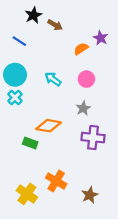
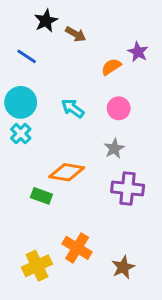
yellow cross: (27, 194) -> (37, 266), turned 30

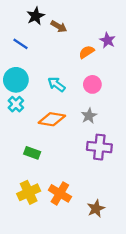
orange diamond: (67, 172) -> (52, 119), moved
yellow cross: (37, 266) -> (29, 192), moved

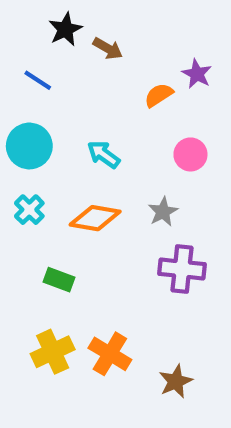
pink circle: (92, 84) -> (190, 154), moved
cyan cross: (16, 104) -> (29, 210), moved

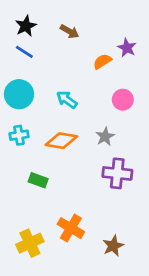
black star: (65, 29) -> (26, 26), moved
cyan cross: (29, 210) -> (19, 135), turned 36
yellow cross: (53, 352) -> (30, 243), moved

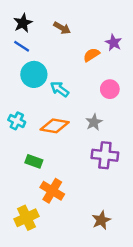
cyan circle: (19, 94) -> (34, 74), moved
cyan cross: (19, 135) -> (17, 121), turned 35
orange cross: (71, 228) -> (52, 191), moved

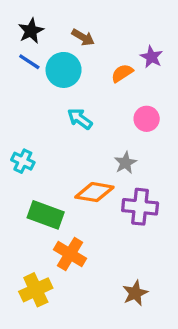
cyan circle: (34, 74) -> (64, 70), moved
orange diamond: (55, 126) -> (94, 192), moved
green rectangle: (34, 161) -> (46, 215), size x1.5

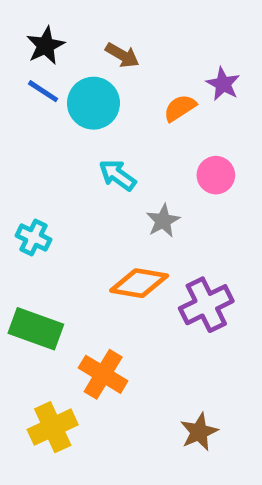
gray star: (125, 163) -> (163, 221), moved
purple cross: (140, 207) -> (206, 305), turned -32
green rectangle: (46, 215) -> (36, 329), moved

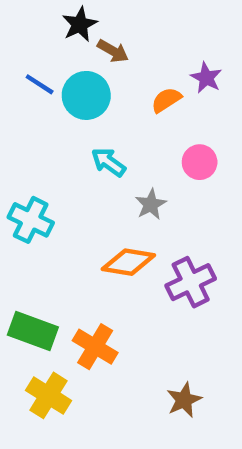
black star: (45, 46) -> (80, 24), moved
cyan cross: (33, 238) -> (31, 220), size x1.4
green rectangle: (36, 329) -> (33, 331), moved
yellow cross: (53, 427) -> (48, 395), turned -33

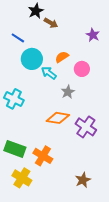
cyan circle: (86, 95) -> (32, 59), moved
orange semicircle: (166, 100) -> (62, 57), moved
pink circle: (200, 162) -> (82, 69), moved
purple cross: (191, 282) -> (86, 127), turned -30

